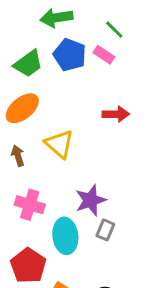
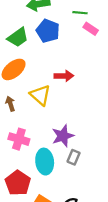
green line: (114, 30) -> (80, 13), turned -40
pink rectangle: (104, 55) -> (91, 29), moved
red arrow: (116, 114) -> (64, 76), moved

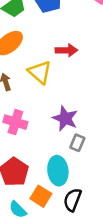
purple star: (63, 136) -> (65, 118), turned -30
cyan ellipse: (45, 162) -> (58, 171), moved

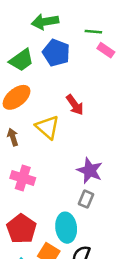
red arrow: (66, 50) -> (75, 105), turned 55
purple star: (65, 118) -> (90, 171), moved

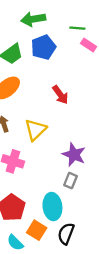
blue pentagon: (56, 53) -> (43, 47), turned 30
yellow triangle: (48, 127) -> (35, 130), moved, turned 35

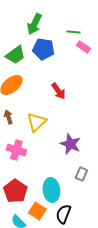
green arrow: (33, 19) -> (34, 24), turned -55
blue pentagon: (43, 47) -> (43, 49), turned 30
gray rectangle: (71, 181) -> (81, 174), moved

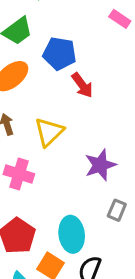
blue pentagon: (43, 49) -> (60, 54), moved
purple star: (70, 144) -> (100, 165), turned 30

